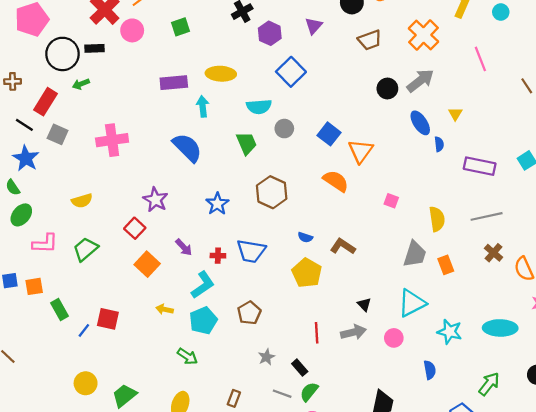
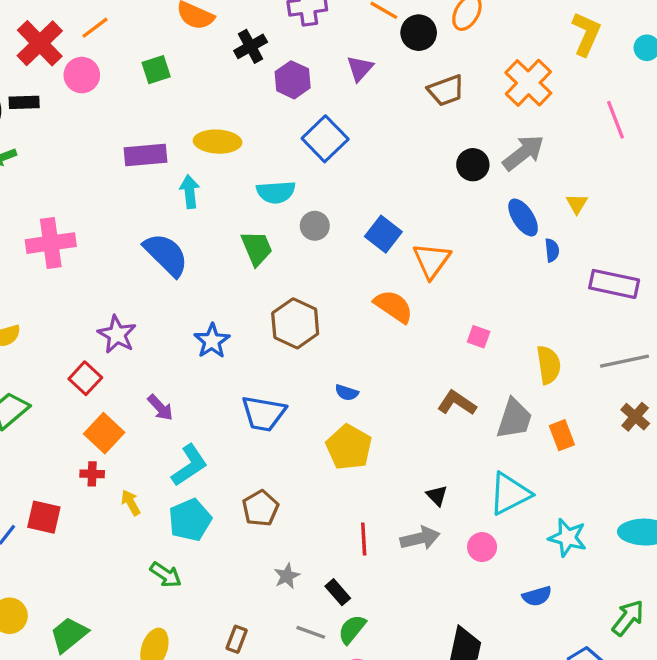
brown L-shape: (343, 246) -> (457, 403), moved
red cross: (218, 256) -> (92, 474), moved
yellow arrow: (165, 309) -> (131, 503), turned 49
blue semicircle: (430, 370) -> (537, 596), turned 84

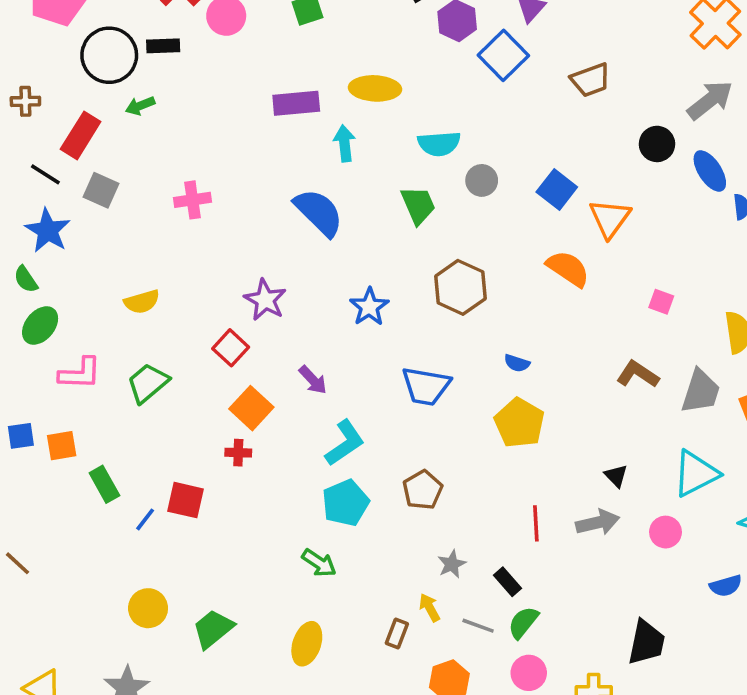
brown trapezoid: (446, 90) -> (591, 80), moved
blue square: (325, 139) -> (503, 55), moved
black circle: (473, 165) -> (657, 144), moved
pink cross: (51, 243) -> (192, 200), size x0.7
yellow arrow: (131, 503) -> (429, 607), moved

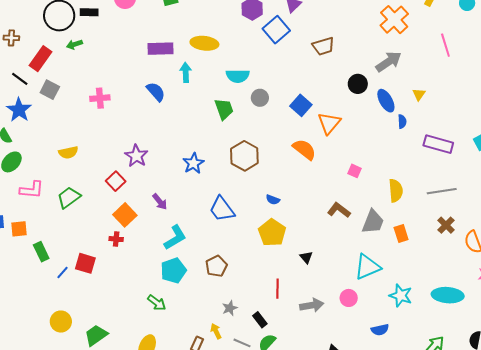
blue semicircle: (319, 212) -> (156, 92), moved, size x0.7
blue trapezoid: (426, 386) -> (222, 209), turned 40
black triangle: (616, 476) -> (306, 257), moved
gray arrow: (598, 522) -> (312, 305), moved

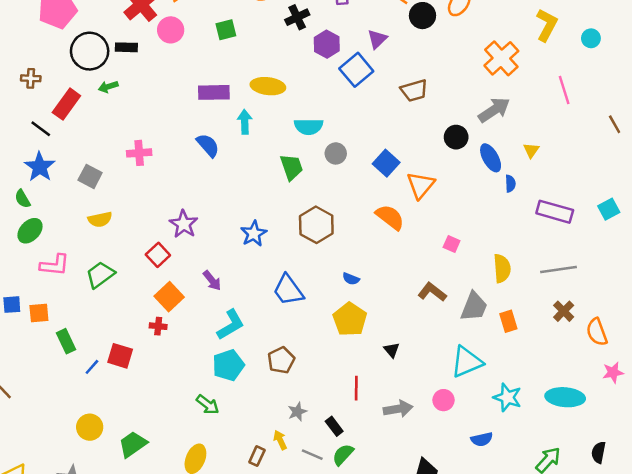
gray square: (50, 90) -> (90, 176), moved

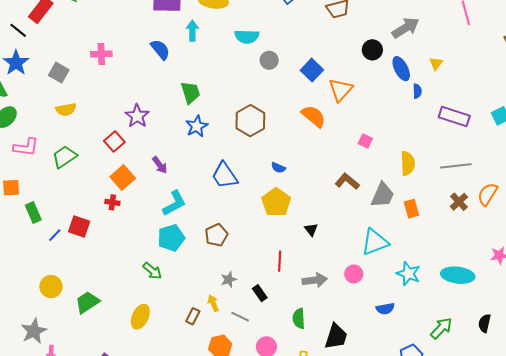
green trapezoid: (292, 167) -> (190, 92), moved
orange semicircle: (597, 332) -> (488, 194), moved, turned 50
green semicircle: (343, 455) -> (299, 318), moved, turned -48

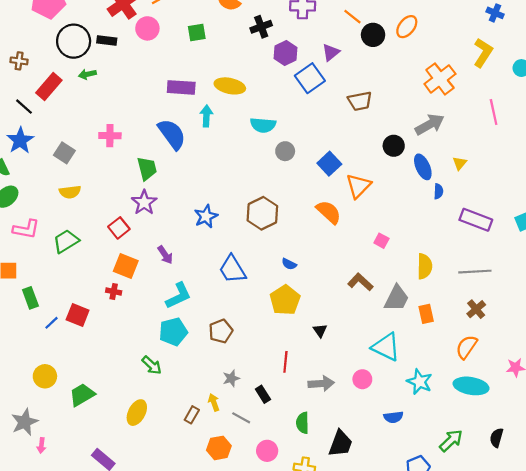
blue semicircle: (160, 50) -> (172, 134), size x1.4
green trapezoid: (190, 92) -> (147, 168), moved
orange square: (123, 177) -> (126, 266), turned -30
orange semicircle: (488, 194) -> (466, 347), moved
cyan triangle: (375, 242) -> (386, 347), turned 44

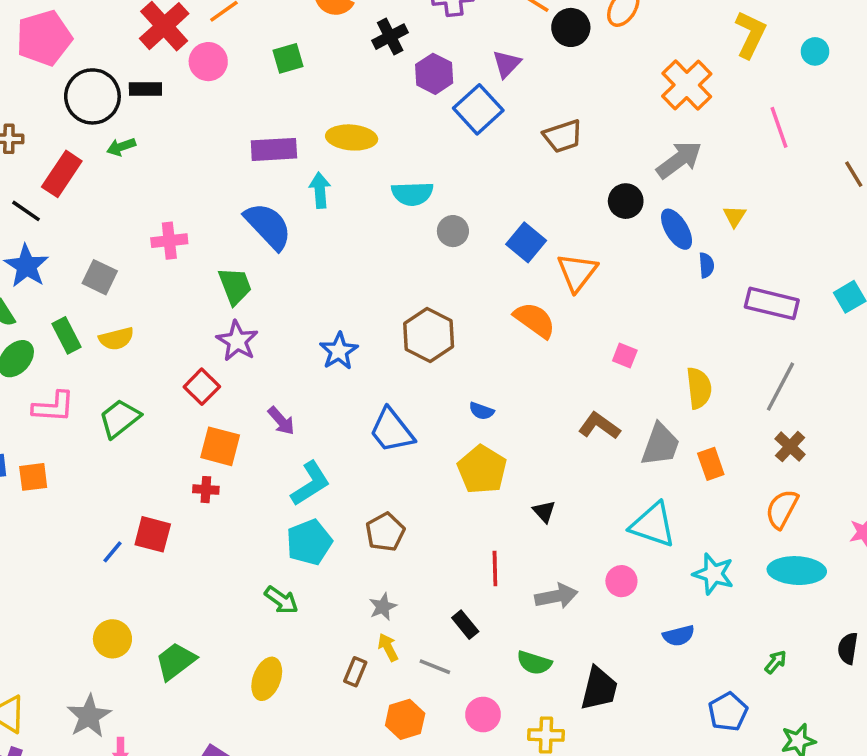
gray line: (475, 272) -> (781, 387), turned -52
green rectangle: (30, 298) -> (67, 335), moved
gray star: (231, 378) -> (383, 607), moved
green semicircle: (303, 423) -> (534, 663), turned -65
green arrow: (451, 441) -> (776, 662), size x0.6

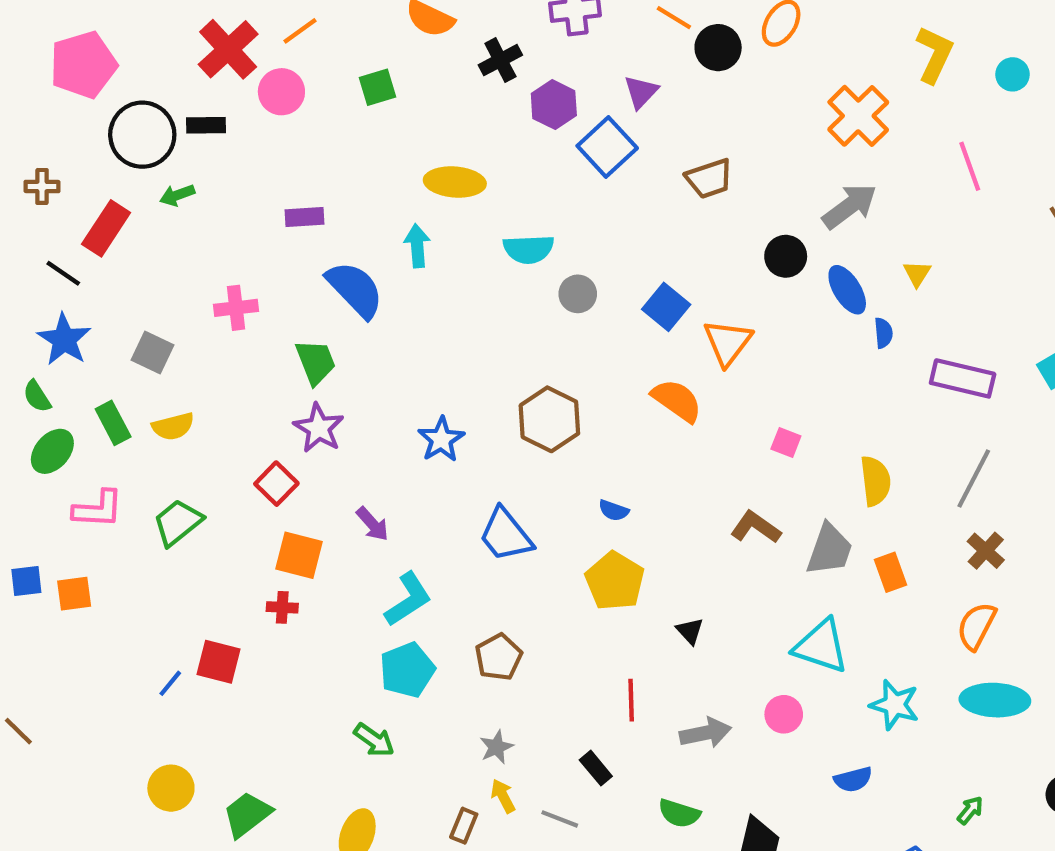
purple rectangle: (274, 149) -> (304, 217), moved, size x0.7

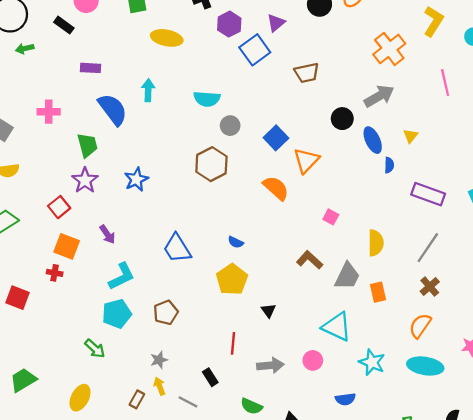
black rectangle: (206, 125) -> (64, 25), moved, turned 30
yellow ellipse: (455, 182) -> (167, 38), moved
brown hexagon: (549, 419) -> (211, 164), moved
blue star: (441, 439) -> (136, 179), moved

